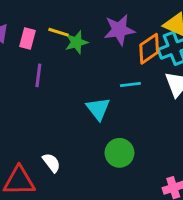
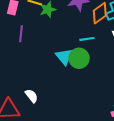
green circle: (119, 153) -> (79, 58), moved

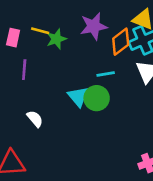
white semicircle: (32, 96) -> (35, 119), moved

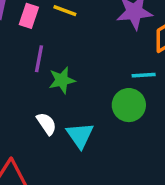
green star: (56, 39) -> (62, 80), moved
cyan triangle: (78, 97) -> (80, 135), moved

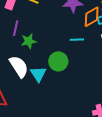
green circle: (129, 105) -> (58, 61), moved
white semicircle: (46, 124) -> (19, 67), size x1.6

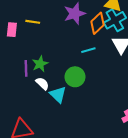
purple line: (16, 28) -> (26, 68), moved
white semicircle: (19, 67) -> (42, 84), moved, size x0.6

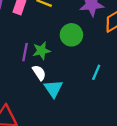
cyan line: (88, 50) -> (96, 72), moved, turned -64
green circle: (75, 77) -> (71, 35), moved

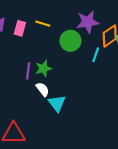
green circle: (71, 35) -> (70, 41), moved
cyan line: (96, 72) -> (96, 55), moved

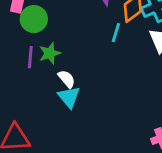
green circle: (70, 41) -> (34, 19), moved
white semicircle: (43, 89) -> (67, 79), moved

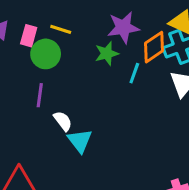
green star: (50, 53) -> (107, 53), moved
white semicircle: (67, 79) -> (63, 121), moved

